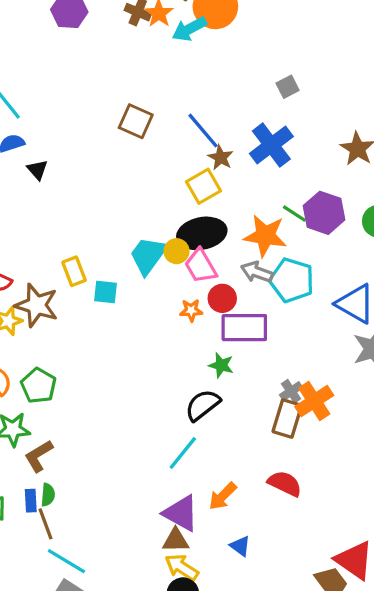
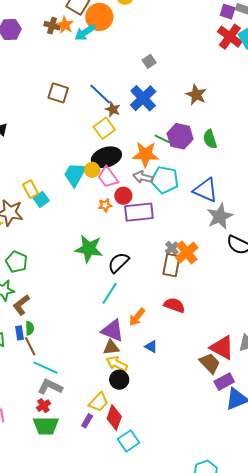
cyan square: (105, 292) -> (41, 199), moved, turned -35
green star: (221, 365) -> (89, 249), moved, size x1.8

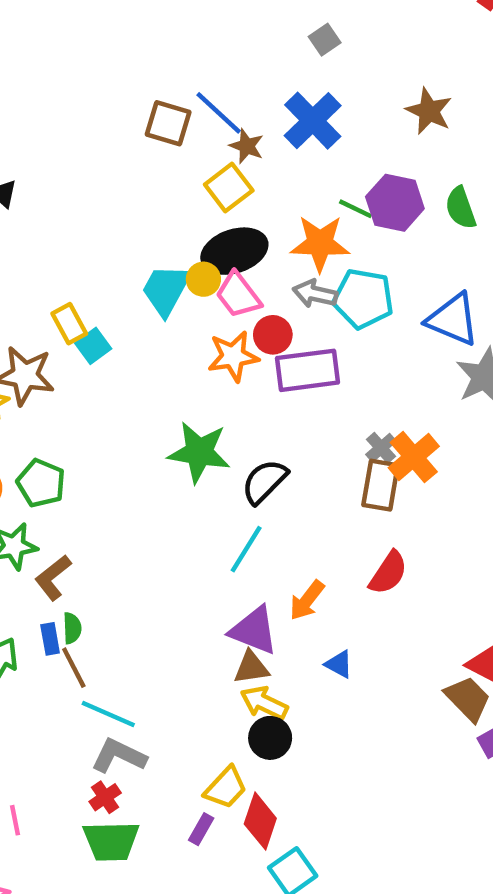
brown square: (58, 93) -> (168, 123), moved
orange star: (105, 205) -> (233, 356), size x1.6
red semicircle: (174, 305) -> (388, 573), turned 105

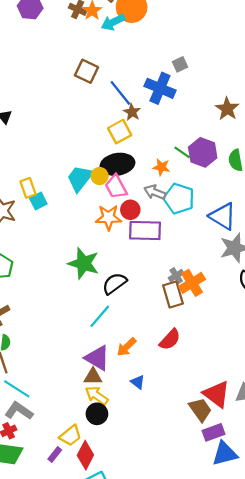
blue cross: (313, 121) -> (160, 88), moved, turned -32
brown square: (168, 123) -> (87, 71), moved
orange star: (320, 243) -> (161, 167), size x0.6
brown rectangle: (381, 485) -> (173, 294), turned -35

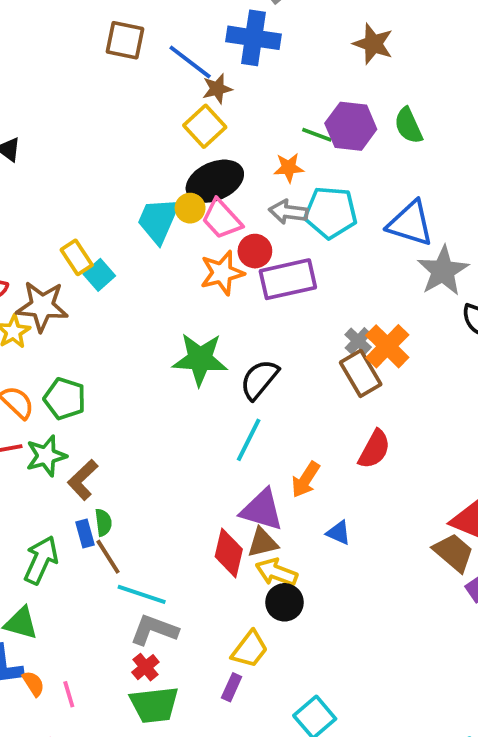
brown star: (132, 112) -> (217, 89), turned -30
red diamond: (85, 455) -> (229, 553), moved

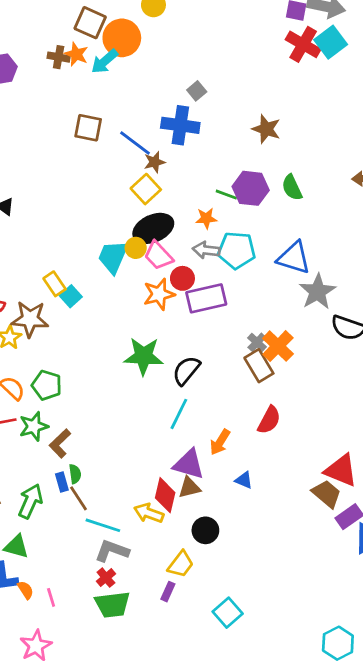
yellow arrow: (276, 572) -> (149, 513), moved

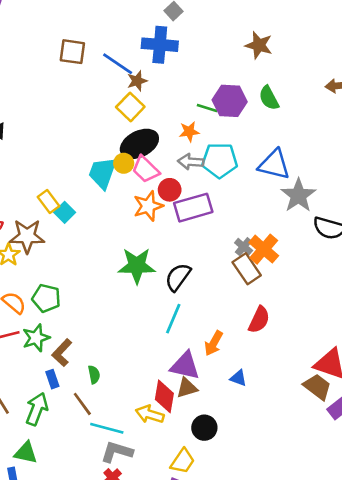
brown star: (266, 129) -> (259, 45), moved
green semicircle: (75, 474) -> (94, 375), moved
blue rectangle: (62, 482) -> (52, 379), moved

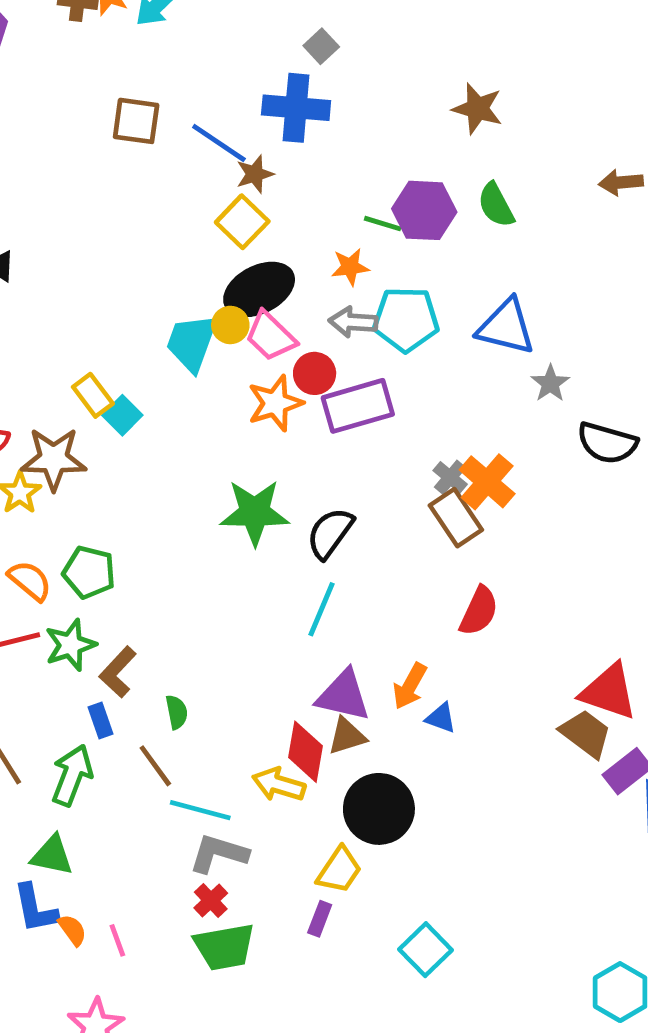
gray star: (298, 195) -> (550, 383), size x0.6
orange arrow: (214, 343) -> (410, 686), moved
black circle: (204, 428) -> (379, 809), size x1.5

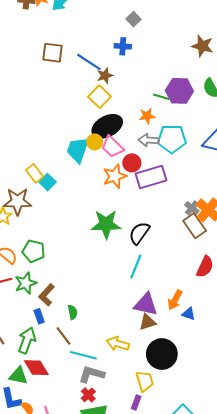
blue cross: (296, 108) -> (123, 46), size x0.6
red diamond: (306, 752) -> (36, 368), moved, turned -40
yellow trapezoid: (339, 870) -> (145, 381), turned -50

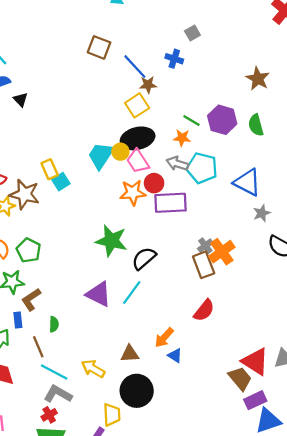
green line: (161, 97) -> (191, 120), moved
purple triangle: (146, 304) -> (99, 294), moved

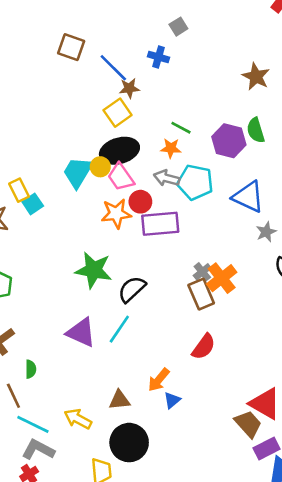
purple hexagon: (222, 120) -> (229, 141), moved
blue triangle: (175, 356) -> (172, 400), turned 49

